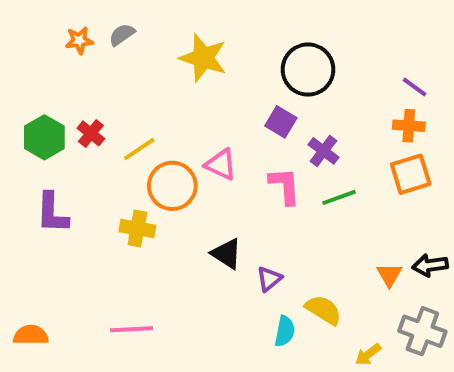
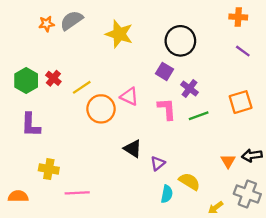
gray semicircle: (122, 35) -> (71, 20), size x1.5
orange cross: (409, 126) -> (238, 17), moved
yellow cross: (137, 228) -> (49, 169), moved

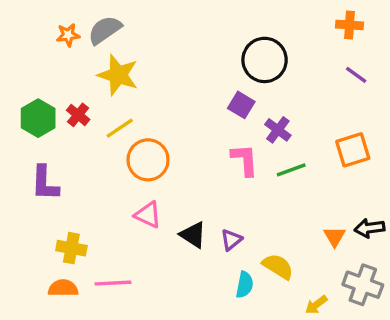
yellow star: (119, 34) -> (118, 75), moved
pink triangle: (129, 96) -> (148, 215), moved
black triangle: (133, 149) -> (193, 235), moved
orange semicircle: (18, 196) -> (63, 288), moved

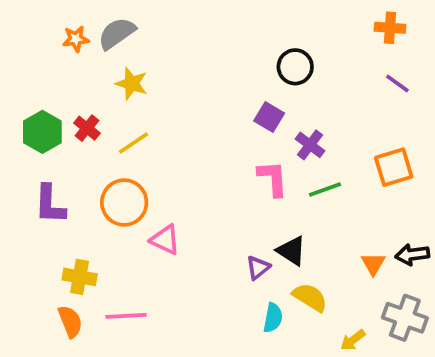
black circle: (265, 60) -> (295, 67), size x0.7
yellow star: (118, 75) -> (132, 84), size x0.7
orange circle: (148, 160) -> (124, 202), moved
black triangle: (193, 235) -> (291, 251), moved
orange semicircle: (63, 288) -> (70, 321), turned 68

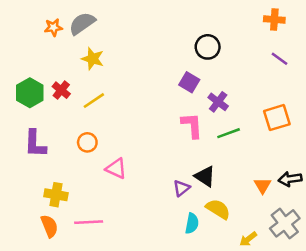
orange circle: (124, 202) -> (87, 142), size x0.6
gray cross: (405, 318) -> (285, 223), turned 32

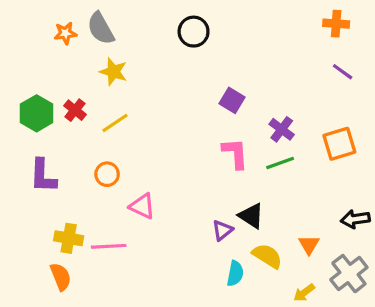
gray semicircle: (82, 23) -> (101, 28), turned -84
black circle: (208, 47) -> (194, 32), moved
purple cross: (218, 102) -> (282, 129), moved
orange triangle: (263, 186) -> (309, 245), moved
pink line: (89, 222) -> (109, 246), moved

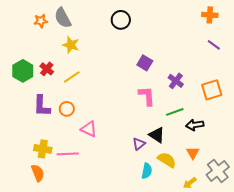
green line: (280, 163) -> (175, 112), moved
purple L-shape: (43, 176) -> (42, 106), moved
black arrow: (355, 219) -> (195, 125), moved

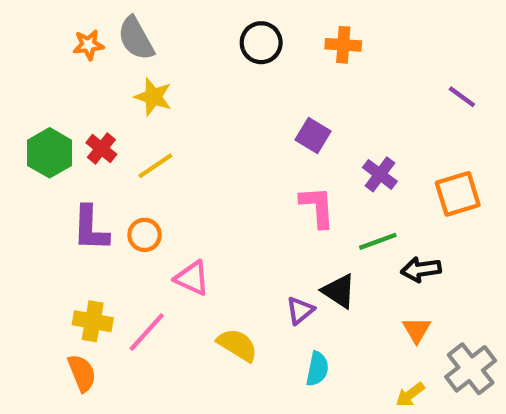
orange cross: (210, 15) -> (343, 45), moved
pink line: (68, 154) -> (147, 332), turned -45
yellow semicircle: (167, 160) -> (237, 345), moved

